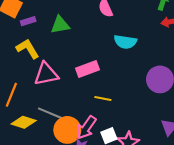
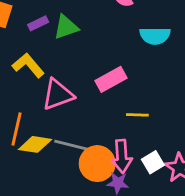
purple rectangle: (28, 21) -> (38, 23), moved
yellow diamond: (24, 122) -> (35, 144), moved
pink arrow: (86, 127) -> (122, 156), turned -30

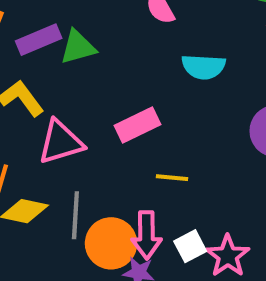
purple rectangle: (38, 23) -> (39, 40), size x1.5
gray line: (71, 145) -> (75, 215), turned 76

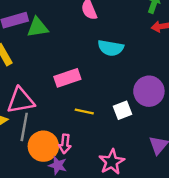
pink triangle: (61, 142) -> (21, 101), moved
pink arrow: (146, 235) -> (65, 144), size x0.7
white square: (190, 246) -> (123, 110), moved

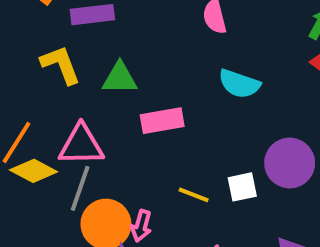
green triangle: (38, 27) -> (120, 78), moved
yellow line: (84, 111) -> (194, 195), moved

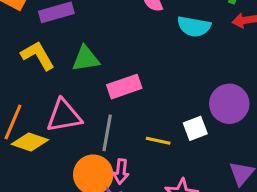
cyan semicircle: (239, 84) -> (194, 26), moved
gray line: (80, 188) -> (107, 133), moved

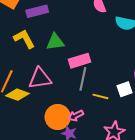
gray line: (107, 133) -> (83, 79), moved
pink arrow: (121, 172) -> (76, 116), turned 56

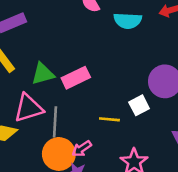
green triangle: (55, 42) -> (43, 74), moved
gray line: (83, 79) -> (55, 122), moved

